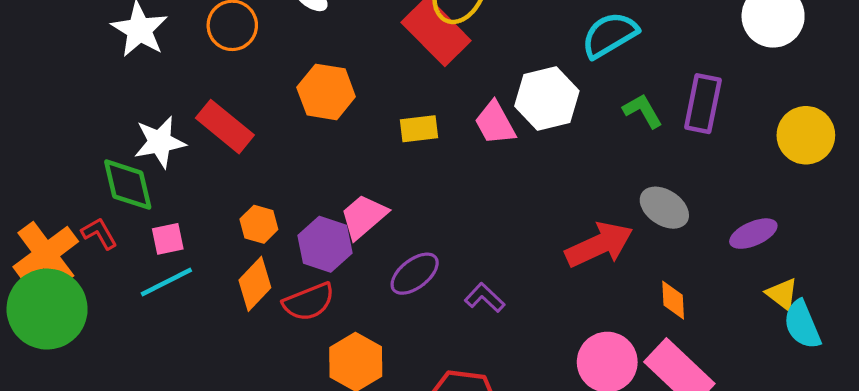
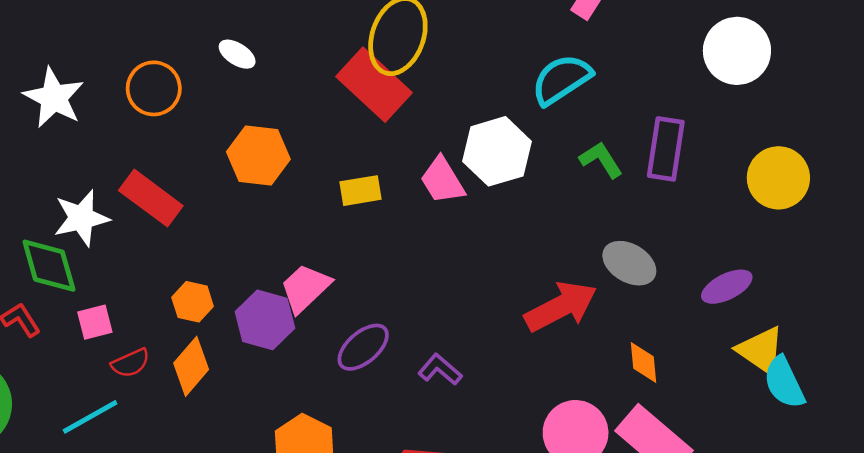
cyan line: (166, 282) -> (90, 417), moved
yellow triangle: (782, 294) -> (761, 350), size x1.4
red semicircle: (309, 302) -> (131, 363), moved, size x0.7

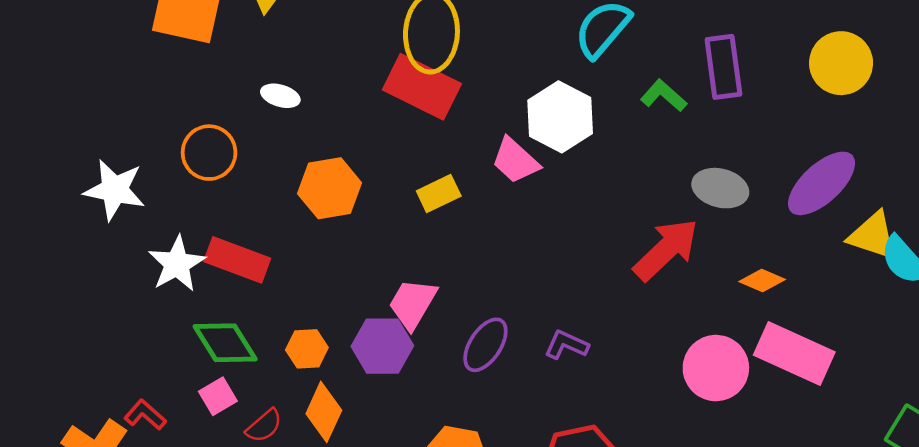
white star: (81, 218) -> (177, 264), moved
green diamond: (49, 266) -> (225, 343), moved
purple ellipse: (727, 287) -> (822, 183), size x1.5
orange diamond: (644, 363) -> (762, 281), turned -45

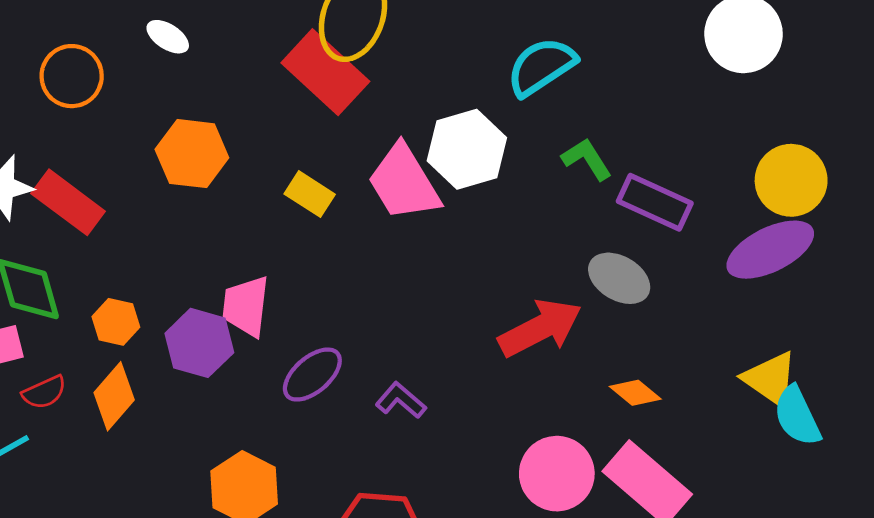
purple rectangle: (723, 67) -> (655, 202), moved, turned -74
pink trapezoid: (515, 161) -> (404, 183), size x1.4
purple ellipse: (822, 183) -> (770, 250), moved
yellow rectangle: (439, 193) -> (310, 194), turned 42
pink trapezoid: (413, 304) -> (246, 306), turned -40

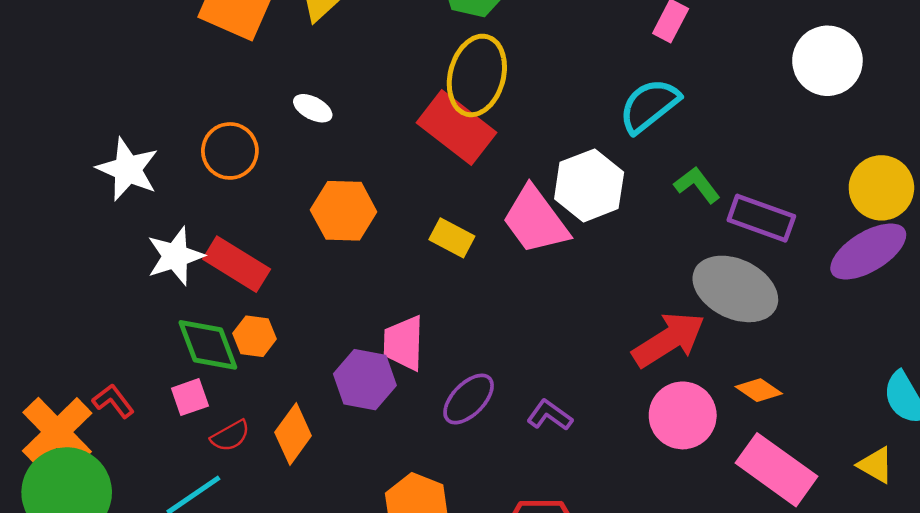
gray ellipse: (619, 278) -> (735, 289), size x1.5
orange hexagon: (116, 322) -> (255, 336), moved
yellow triangle: (771, 379) -> (876, 465), moved, size x0.7
pink circle: (557, 474) -> (683, 415), moved

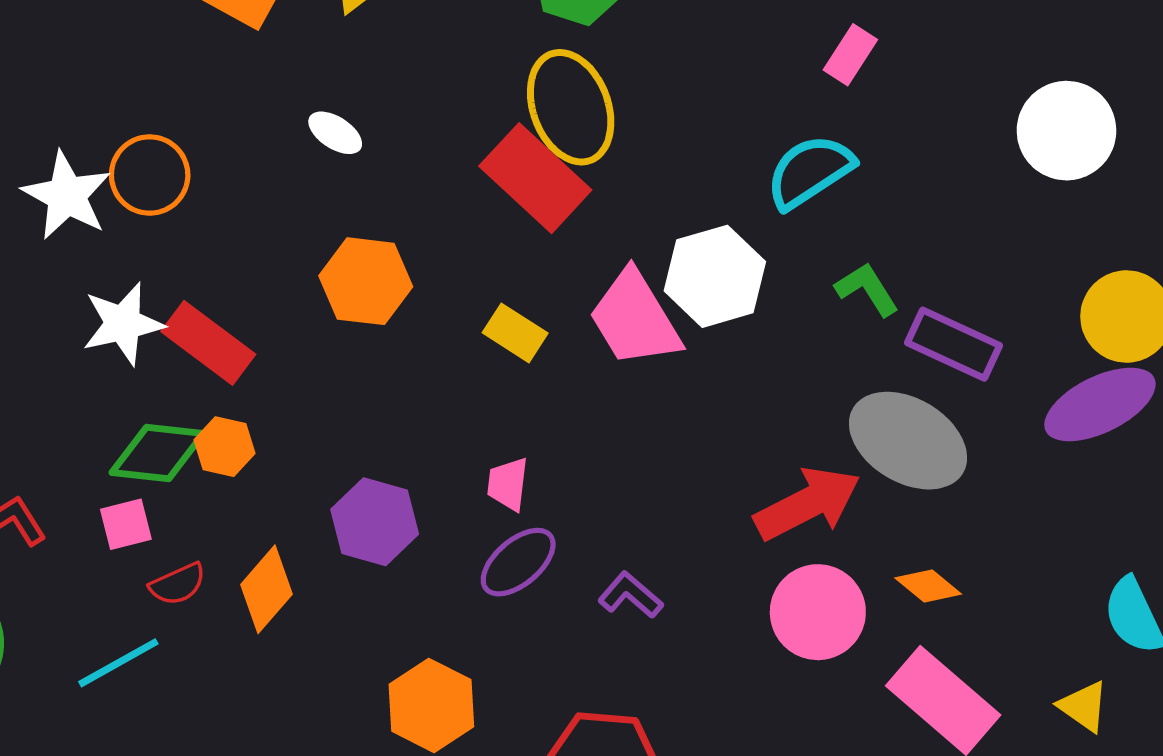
yellow ellipse: (477, 75) -> (571, 107), turned -40
orange circle: (230, 151) -> (150, 175), moved
pink trapezoid: (404, 343) -> (508, 484), moved, size x0.7
green diamond: (208, 345) -> (158, 453), turned -68

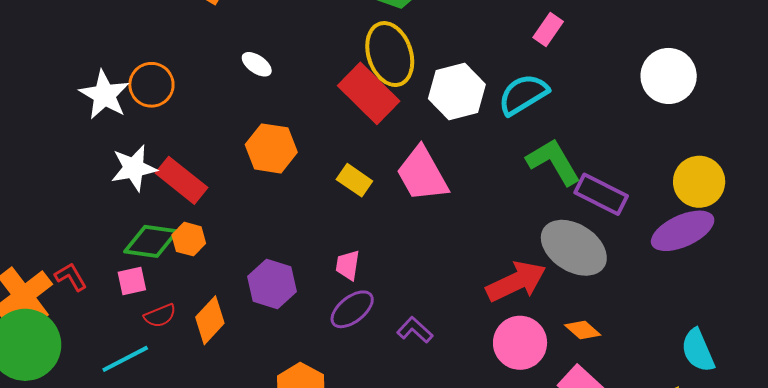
white hexagon: (715, 276) -> (457, 92), moved
green L-shape: (867, 289) -> (553, 162), size x1.5

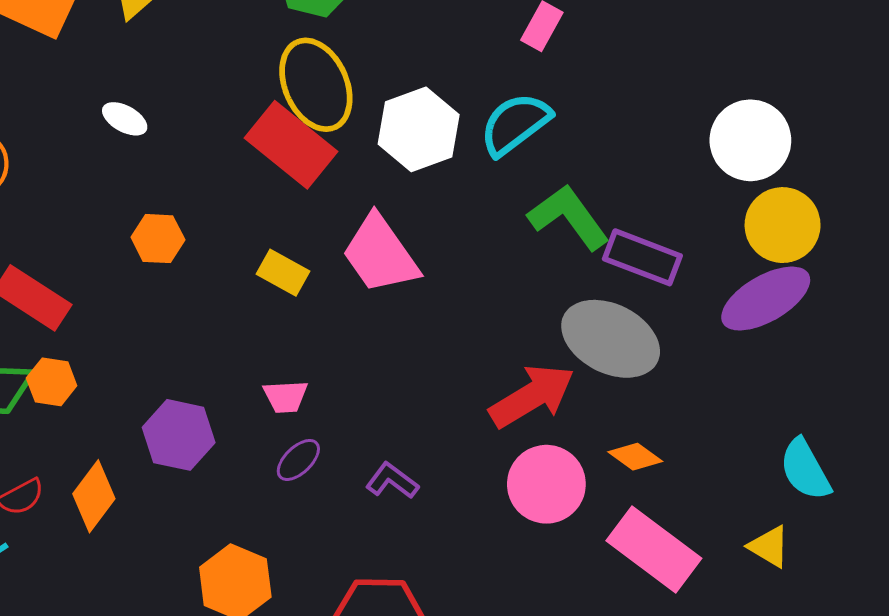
white circle: (669, 76) -> (750, 140), moved
orange hexagon: (271, 148) -> (158, 239), size x0.7
pink trapezoid: (348, 265) -> (286, 397), turned -96
purple ellipse: (352, 309) -> (298, 460), size x0.7

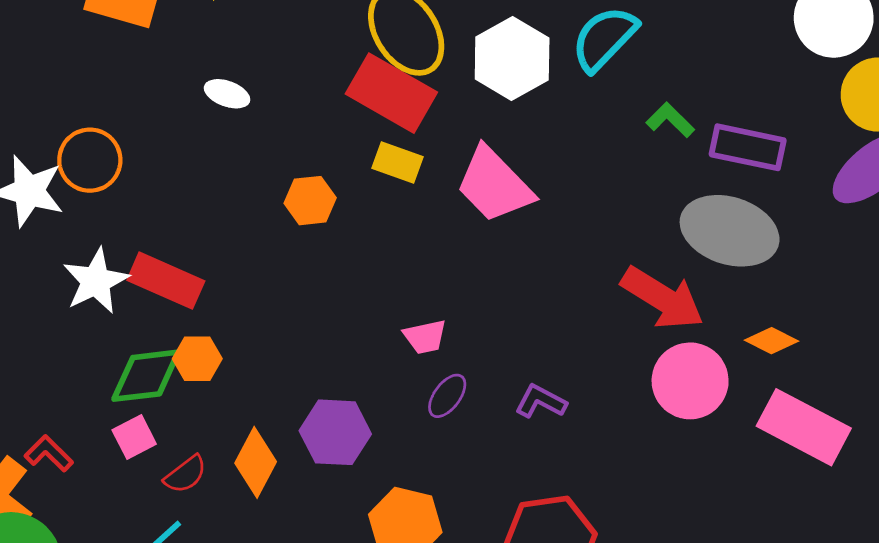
green L-shape: (569, 217) -> (670, 120), size x0.6
orange hexagon: (158, 239) -> (310, 201), moved
yellow rectangle: (283, 273) -> (398, 162), moved
red arrow: (532, 396) -> (662, 298), turned 72
purple hexagon: (179, 435) -> (335, 432), moved

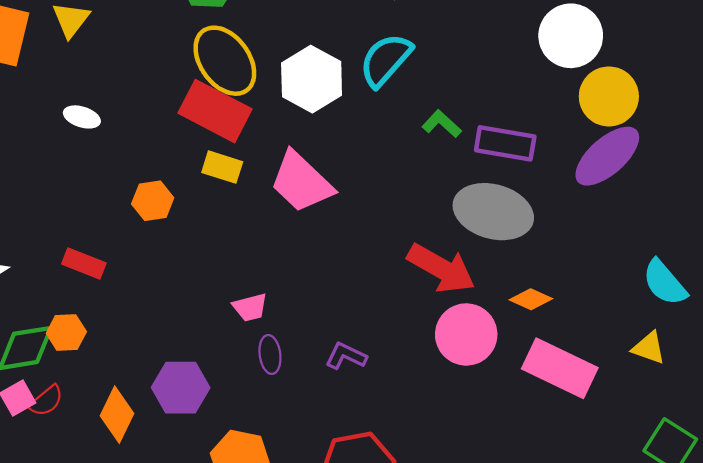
red rectangle: (166, 281) -> (84, 263), moved, size x0.7
purple ellipse: (447, 396) -> (270, 354), turned -42
red semicircle: (185, 474) -> (46, 401), moved

